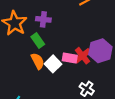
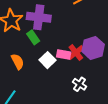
purple cross: (43, 19) -> (39, 17), size x1.6
orange semicircle: (38, 61) -> (18, 62), moved

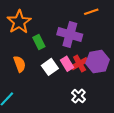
purple cross: (39, 17) -> (70, 35), moved
pink rectangle: (64, 55) -> (67, 64), turned 40

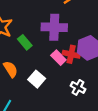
red cross: (80, 64) -> (71, 54), turned -35
white square: (50, 67) -> (37, 79), moved

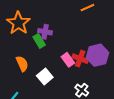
purple cross: (54, 27) -> (45, 32), moved, size x0.6

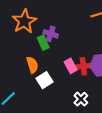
red cross: (80, 59) -> (83, 66), turned -35
orange semicircle: (22, 64) -> (32, 65), moved

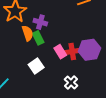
green rectangle: (43, 43) -> (38, 38), moved
orange semicircle: (32, 65) -> (27, 33), moved

